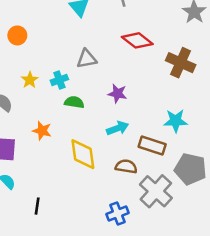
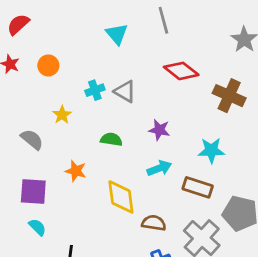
gray triangle: (87, 59) -> (125, 91), turned 40
cyan cross: (59, 80) -> (95, 90), moved
cyan star: (176, 121) -> (211, 150), moved
brown semicircle: (126, 167) -> (154, 223), moved

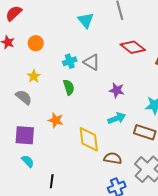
yellow star: (62, 115) -> (34, 76), moved
green semicircle: (111, 139) -> (69, 87), moved, turned 63

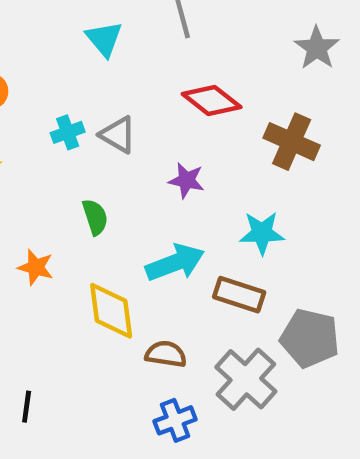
green semicircle: (69, 87) -> (95, 217), moved
purple star: (117, 90) -> (186, 180), moved
cyan arrow: (117, 118) -> (175, 263), size x1.4

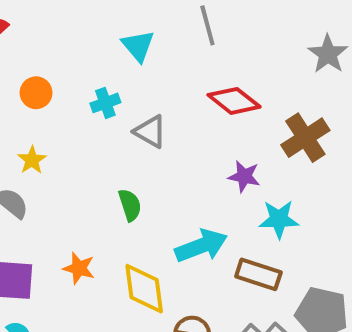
cyan cross: (68, 132) -> (105, 103), moved
brown cross: (292, 142) -> (305, 138), turned 33
purple star: (186, 180) -> (244, 176), moved
orange star: (36, 267) -> (79, 268), moved

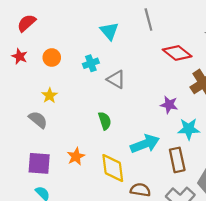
red diamond: (234, 101) -> (177, 53), moved
orange star: (79, 268) -> (76, 156), turned 30
brown rectangle: (258, 274) -> (177, 160), turned 60

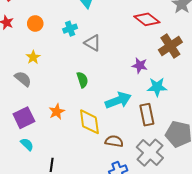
purple square: (39, 163) -> (24, 118), turned -30

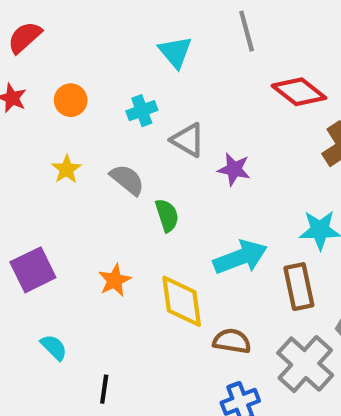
purple star: (140, 65) -> (234, 169), moved
gray semicircle: (23, 79) -> (127, 180), moved
purple square: (24, 118) -> (33, 270), moved

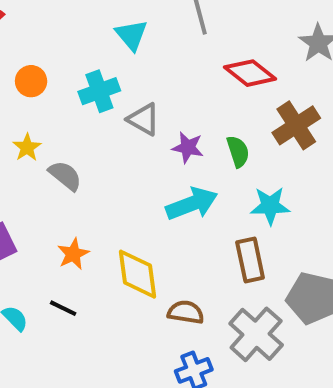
cyan cross: (142, 111) -> (99, 91), size x1.4
gray semicircle: (127, 180) -> (65, 176), moved
green semicircle: (167, 215) -> (238, 151), moved
cyan arrow: (240, 257) -> (192, 204), moved
black line: (104, 389) -> (63, 308), moved, turned -72

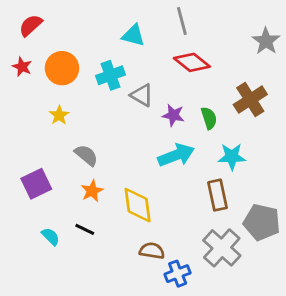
cyan triangle: (131, 35) -> (133, 35), turned -35
red diamond: (250, 73) -> (192, 62), moved
orange circle: (31, 81) -> (62, 68), size x1.5
gray semicircle: (65, 176) -> (86, 155), moved
brown semicircle: (186, 312) -> (152, 251), moved

